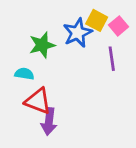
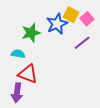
purple line: (112, 59) -> (82, 43), turned 60
purple arrow: (49, 122) -> (17, 93), moved

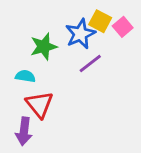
purple line: (82, 43) -> (90, 64), moved
red triangle: (28, 74) -> (39, 104), turned 30

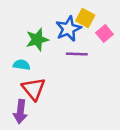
pink square: (123, 27) -> (104, 34), moved
purple line: (90, 64) -> (77, 54), turned 40

